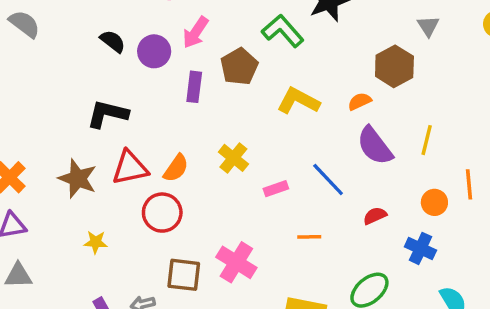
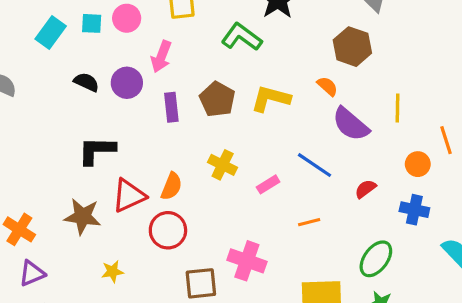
brown pentagon: (239, 67) -> (217, 99), moved
orange semicircle: (360, 101) -> (327, 86), turned 80

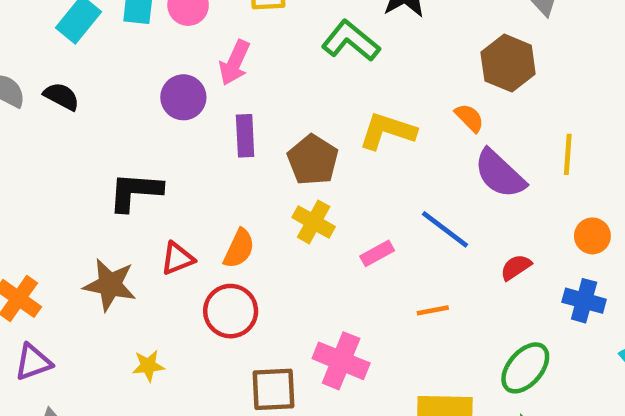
black semicircle: (86, 82) -> (62, 96), moved
brown pentagon: (217, 99) -> (313, 160), moved
red triangle: (129, 196) -> (177, 259), size x0.7

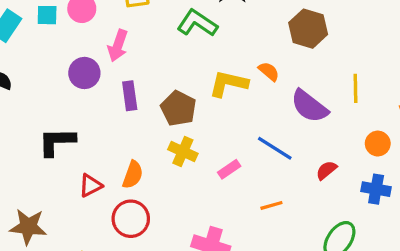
orange semicircle: (469, 118) -> (269, 71), moved
brown star: (110, 285) -> (28, 227), moved

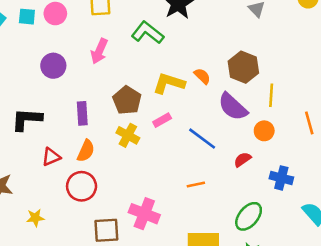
brown hexagon: (308, 29) -> (243, 67), moved
pink arrow: (118, 46) -> (99, 51), moved
purple rectangle: (130, 96) -> (82, 113), moved
orange circle: (378, 144) -> (264, 131), moved
pink rectangle: (229, 169) -> (162, 120), moved

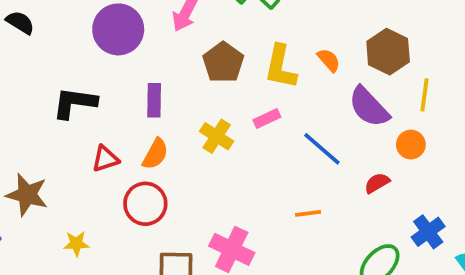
purple circle: (53, 66) -> (118, 29), size x1.4
yellow L-shape: (169, 83) -> (281, 67), turned -100
brown pentagon: (127, 100) -> (223, 62), moved
blue cross: (281, 178) -> (428, 232), moved, turned 35

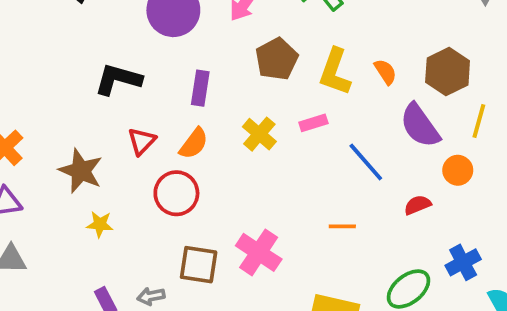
red triangle: (105, 159) -> (142, 141), turned -36
brown star: (27, 195) -> (81, 171), moved

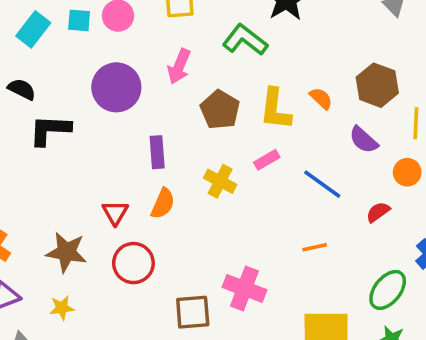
black L-shape: (118, 79) -> (50, 130), moved
purple semicircle: (420, 126) -> (364, 140), size x0.7
red circle: (176, 193) -> (133, 263), moved
yellow star: (100, 224) -> (62, 308), moved

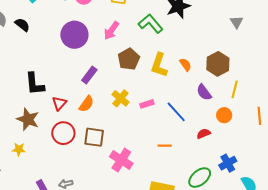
black L-shape: (50, 130) -> (35, 84), moved, turned -110
purple rectangle: (157, 152) -> (89, 75), turned 30
pink rectangle: (267, 160) -> (147, 104), moved
brown square: (193, 312) -> (94, 137), moved

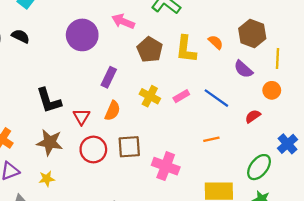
pink arrow: (111, 31) -> (123, 21), turned 90

